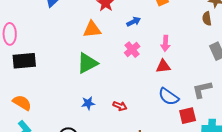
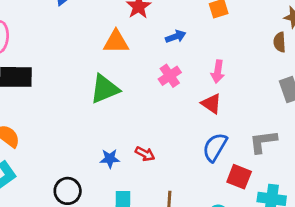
red triangle: (163, 66) -> (211, 104), turned 35
blue semicircle: (169, 97) -> (215, 147), turned 80
blue star: (88, 103) -> (110, 159), moved
red square: (188, 116) -> (239, 177), turned 30

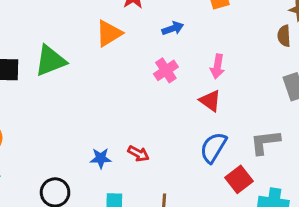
orange triangle: (116, 42) -> (109, 33), turned -32
green triangle: (105, 89) -> (50, 61), moved
red square: (239, 177) -> (239, 179), turned 30

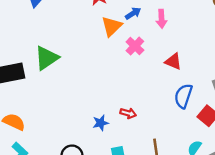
orange triangle: (109, 33) -> (112, 26), moved
pink arrow: (217, 66) -> (161, 19), moved

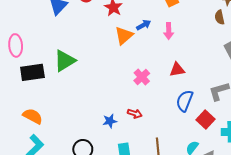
pink cross: (135, 46) -> (142, 77), moved
red triangle: (173, 61) -> (177, 70), turned -35

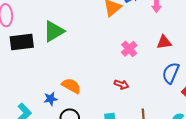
orange semicircle: (33, 116) -> (71, 86), moved
blue star: (110, 121) -> (51, 99), moved

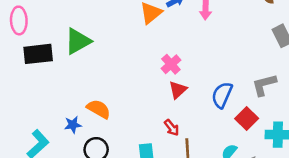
red triangle: (164, 42) -> (178, 90), moved, turned -35
red arrow: (121, 85) -> (172, 128), moved, turned 32

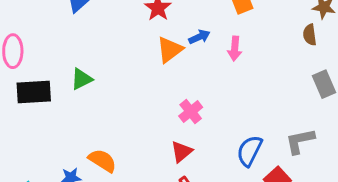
green triangle: (78, 41) -> (82, 79), size x0.7
red triangle: (178, 90) -> (182, 152), moved

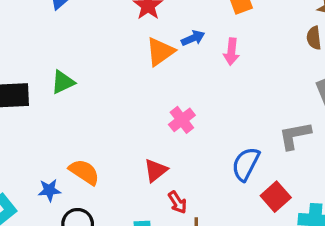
gray L-shape: (300, 141) -> (295, 136), moved
red triangle: (182, 152) -> (156, 170), moved

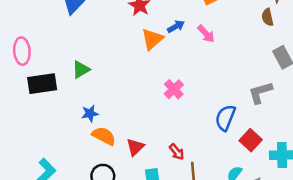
pink arrow: (231, 52) -> (206, 34), turned -42
red triangle: (156, 170) -> (135, 147), moved
blue star: (49, 190) -> (90, 113), moved

